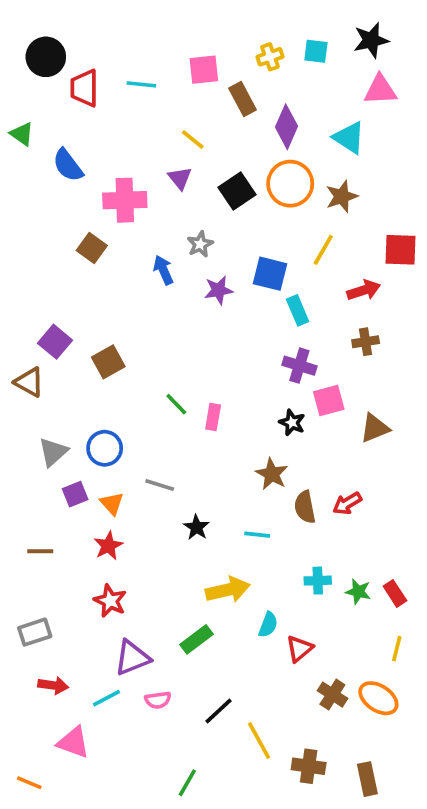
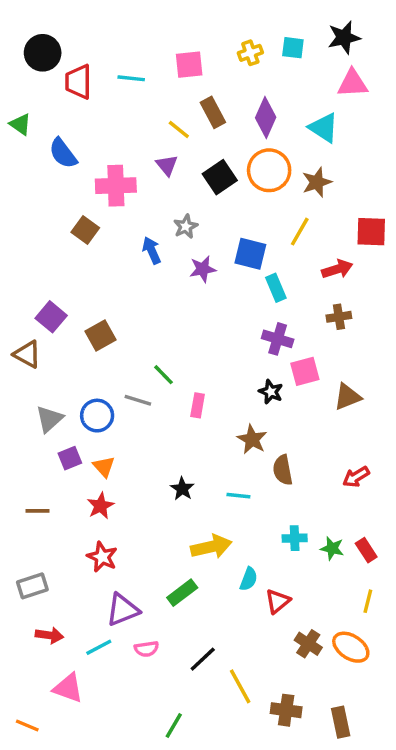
brown rectangle: (242, 99) -> (213, 112), moved
pink rectangle: (213, 417) -> (198, 405), moved
gray line: (160, 485) -> (138, 400), moved
red arrow: (347, 503) -> (356, 477), moved

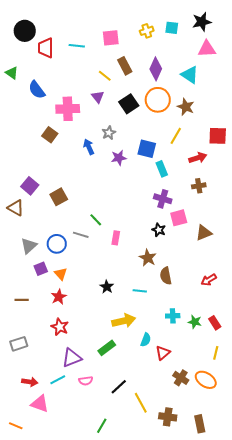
brown star: (317, 182) -> (186, 107), turned -30
red arrow: (49, 635) -> (30, 382), moved

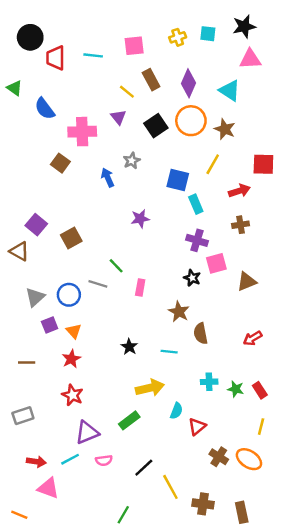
purple star: (119, 158) -> (140, 219), moved

